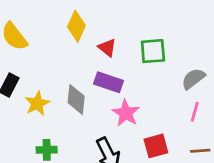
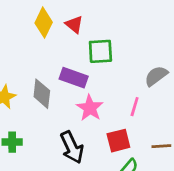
red triangle: (107, 48) -> (74, 25), moved
green square: (153, 51) -> (100, 51), moved
pink line: (195, 112) -> (135, 107), moved

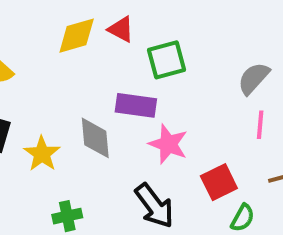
yellow diamond: (44, 23) -> (77, 36), turned 60
pink line: (135, 107) -> (260, 125), moved

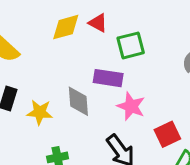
yellow star: (42, 154) -> (40, 112), turned -30

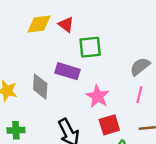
pink star: (131, 106) -> (98, 96), moved

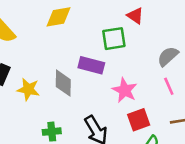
red triangle: (66, 24) -> (135, 16), moved
pink line: (139, 95) -> (169, 86), turned -35
green cross: (16, 130) -> (52, 132), moved

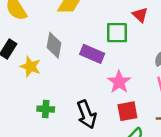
gray diamond: (63, 83) -> (54, 45), moved

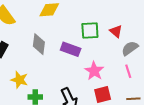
red triangle: (140, 15) -> (116, 31), moved
yellow star: (30, 67) -> (19, 80), moved

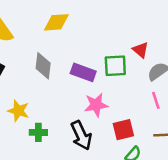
green square: (90, 31) -> (115, 66), moved
pink star: (94, 71) -> (96, 105), moved, turned 30

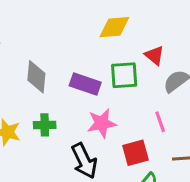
yellow diamond: (56, 22) -> (114, 27), moved
pink line: (156, 100) -> (160, 122), moved
green cross: (38, 132) -> (45, 125), moved

